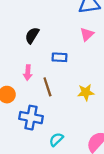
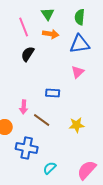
black semicircle: (32, 35) -> (28, 54), moved
brown line: (47, 87) -> (42, 120), turned -36

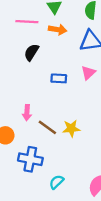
pink line: (24, 27) -> (27, 22), turned -66
blue rectangle: (53, 93) -> (59, 78), moved
yellow star: (77, 125) -> (71, 129), moved

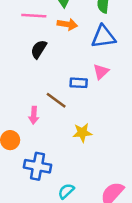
blue rectangle: (59, 78) -> (79, 83), moved
brown line: (47, 127) -> (56, 100), moved

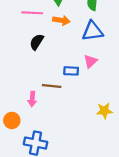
brown line: (56, 100) -> (52, 86), turned -30
yellow star: (82, 133) -> (104, 111), moved

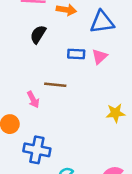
blue rectangle: (71, 71) -> (76, 54), moved
pink arrow: (32, 99) -> (33, 99), turned -32

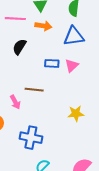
yellow star: (116, 113) -> (76, 114), moved
blue cross: (37, 150) -> (31, 138), moved

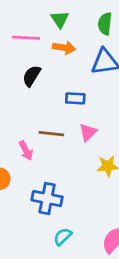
pink triangle: (72, 66) -> (88, 132), moved

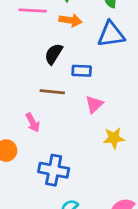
black semicircle: (32, 76) -> (54, 54), moved
brown line: (51, 134) -> (52, 92), moved

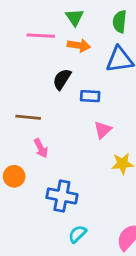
brown line: (52, 92) -> (28, 117), moved

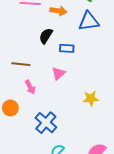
pink triangle: (103, 130) -> (58, 73), moved
blue cross: (62, 196) -> (46, 123), turned 30

